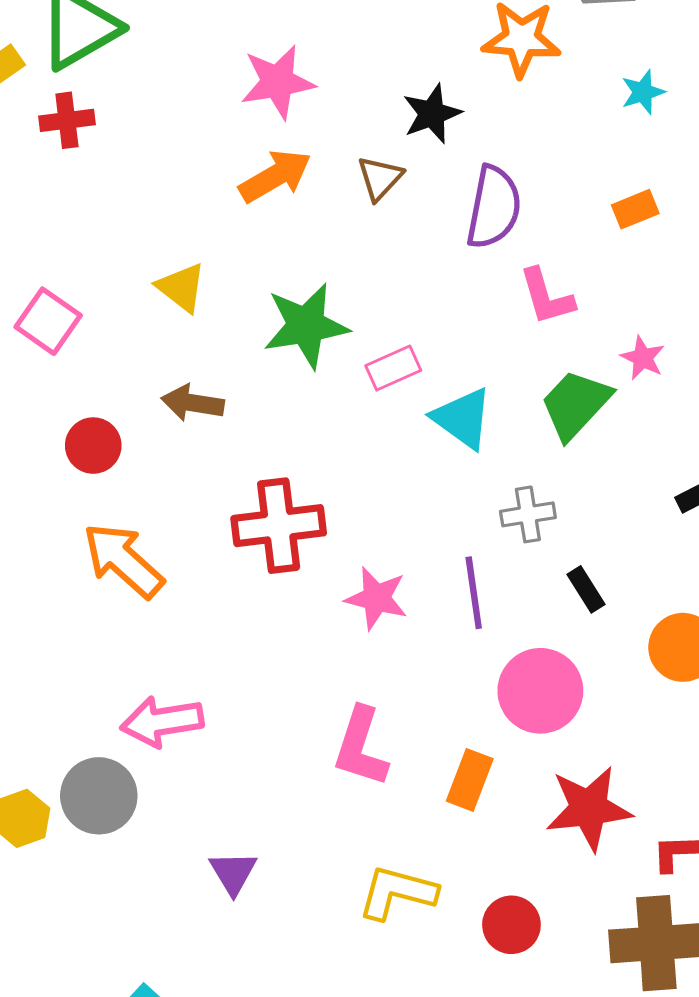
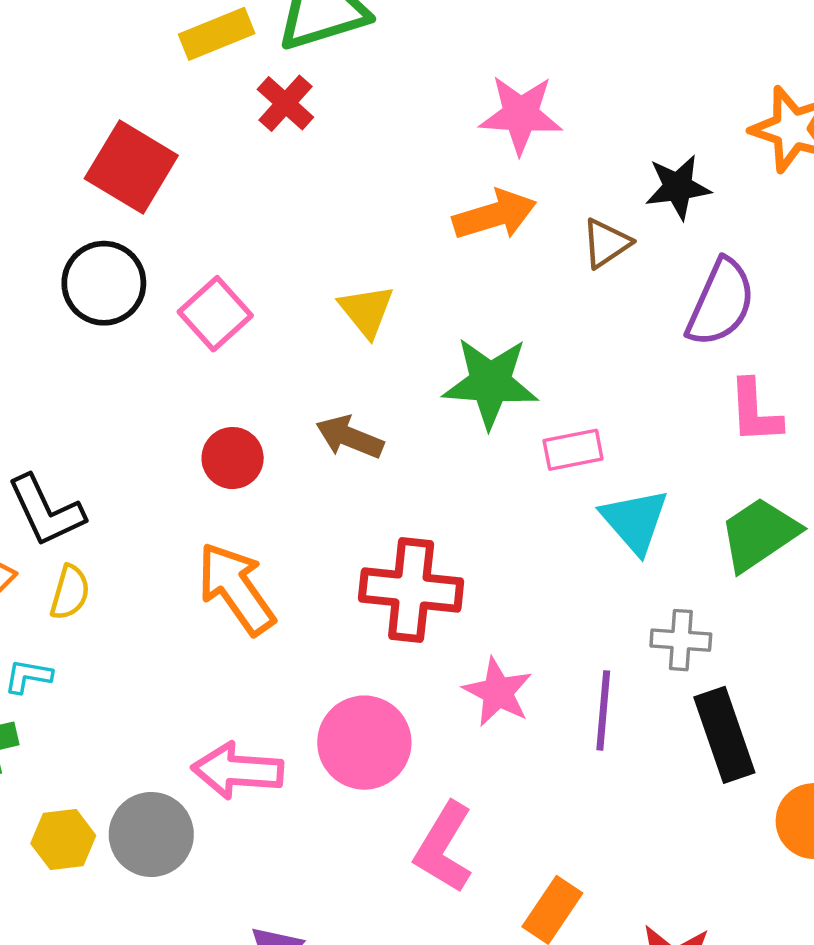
red cross: (67, 120) -> (285, 103), turned 36
black rectangle: (586, 589) -> (724, 735), size x1.8
pink circle: (540, 691) -> (364, 743), moved

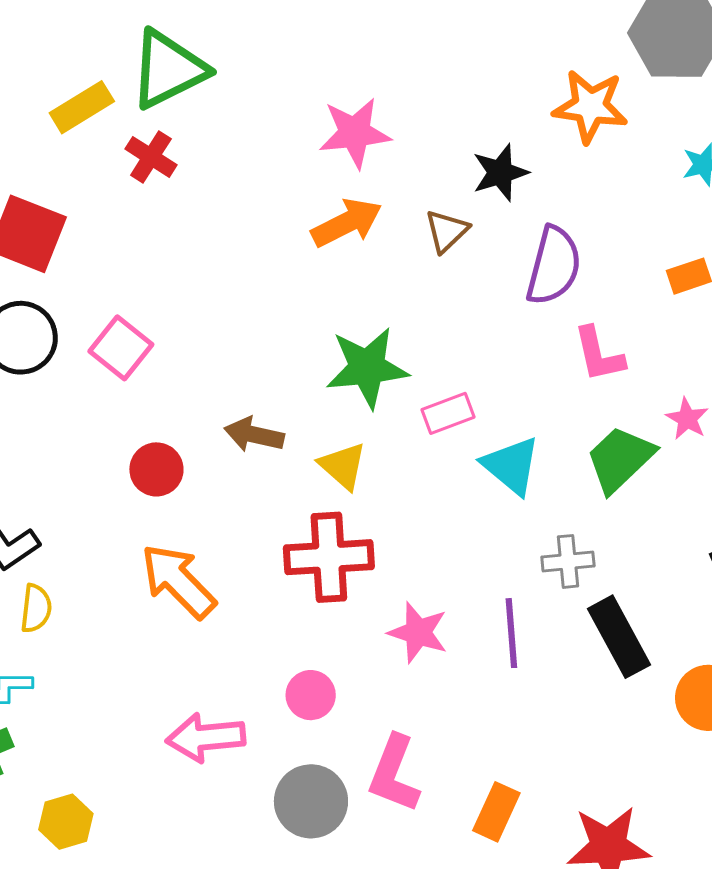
yellow triangle: (366, 311) -> (343, 466), moved
pink circle: (364, 743) -> (311, 695), size x0.6
gray circle: (151, 834) -> (311, 801), moved

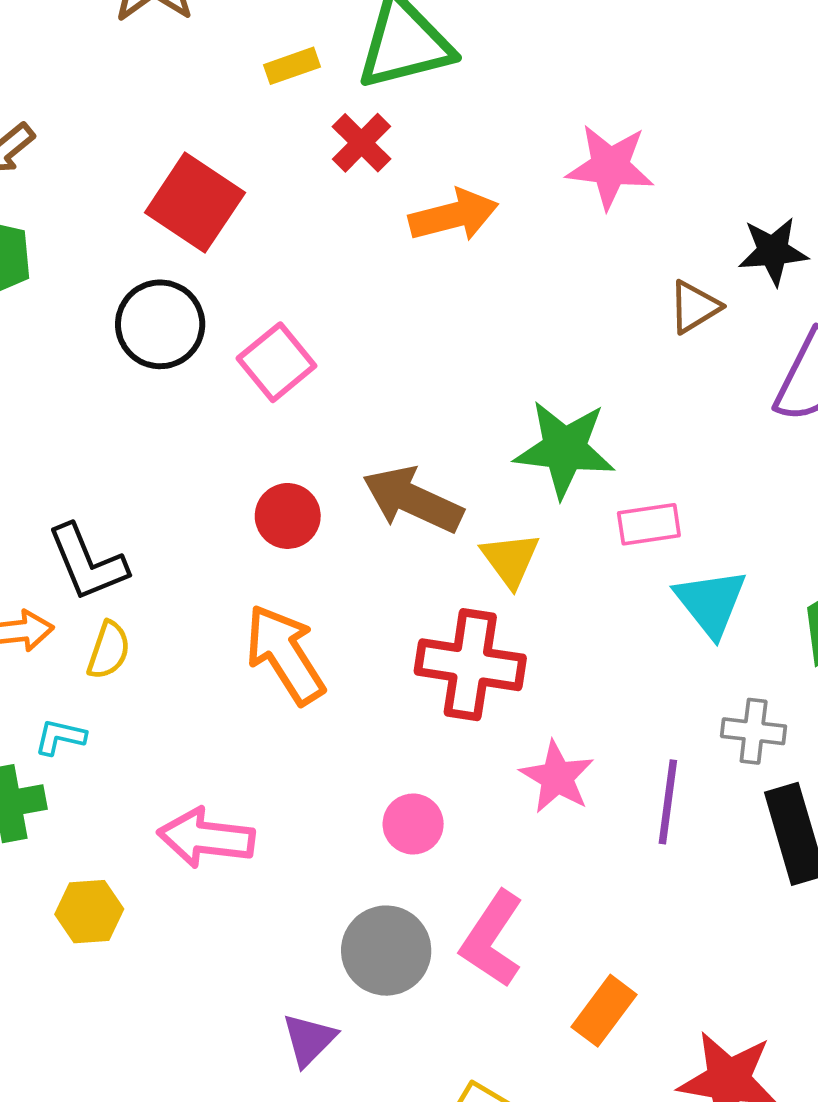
yellow rectangle: (82, 107) -> (292, 66), size x0.7
orange arrow: (347, 223) -> (454, 215), moved
brown arrow: (254, 435) -> (413, 500), size x1.4
pink arrow: (206, 737) -> (206, 838), moved

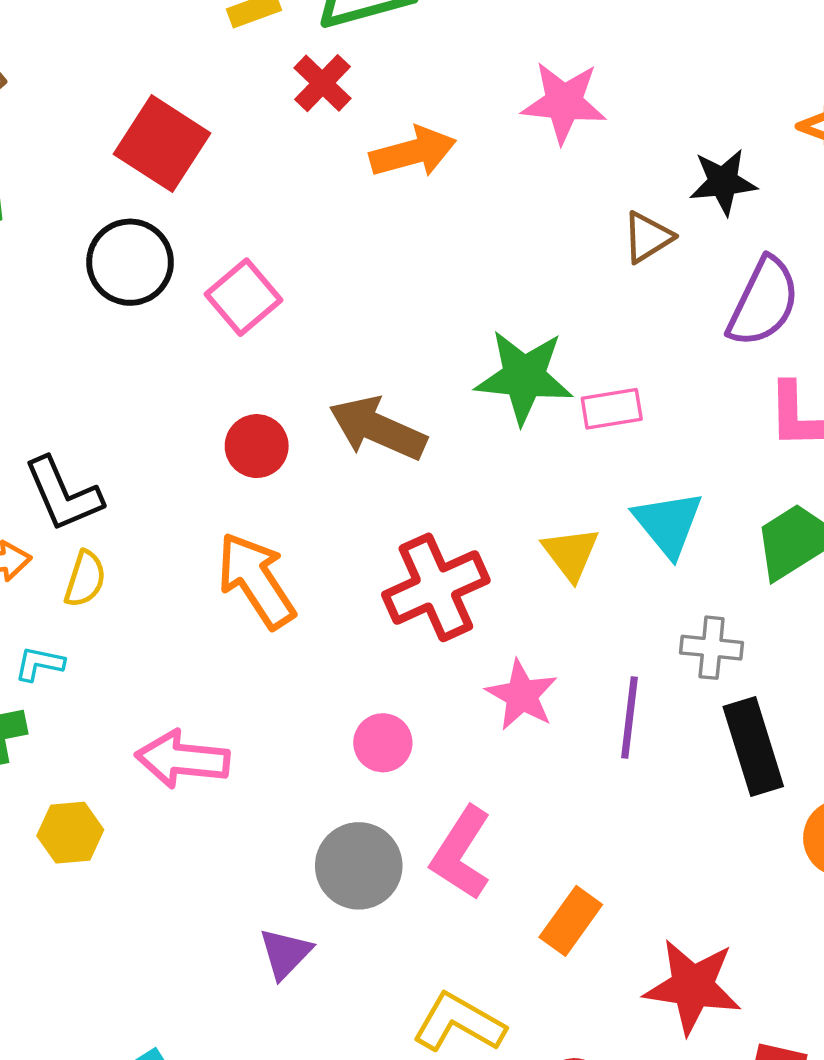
pink rectangle: (649, 524) -> (612, 409), moved
yellow triangle: (510, 560) -> (571, 554), moved
red cross: (470, 665) -> (436, 587), turned -32

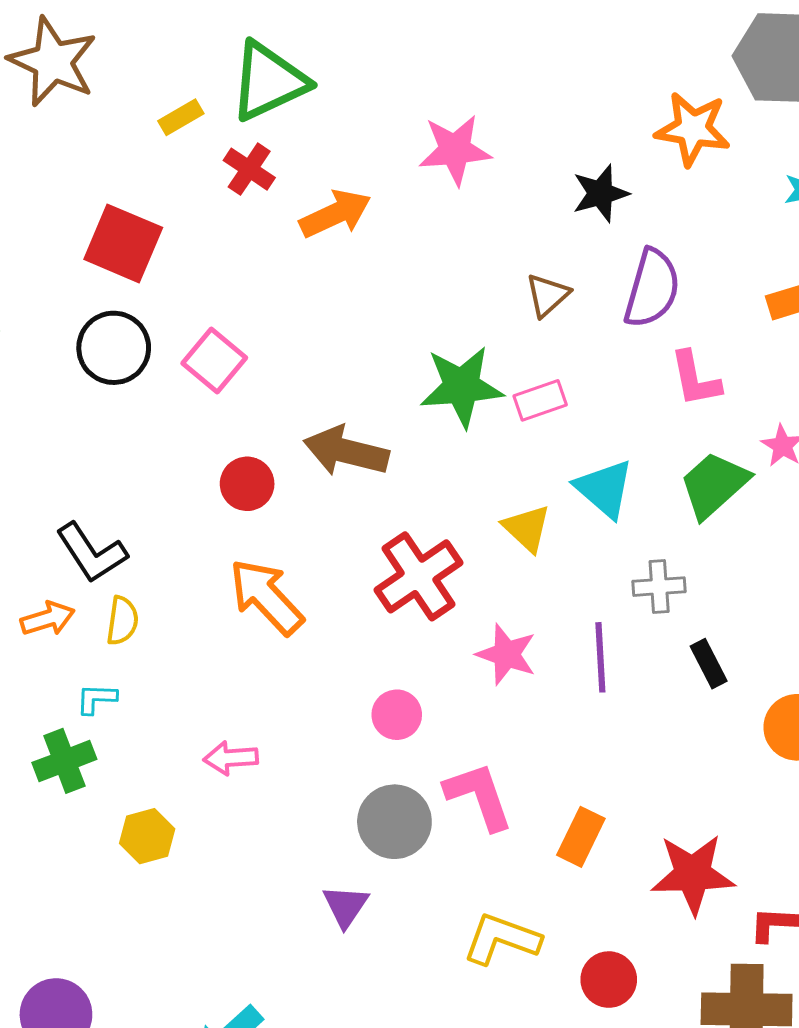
brown triangle: (648, 237) -> (547, 295), moved
black rectangle: (753, 747) -> (709, 664), size x0.6
pink arrow: (182, 759) -> (231, 758), size x0.7
pink L-shape: (461, 853) -> (479, 796), turned 138

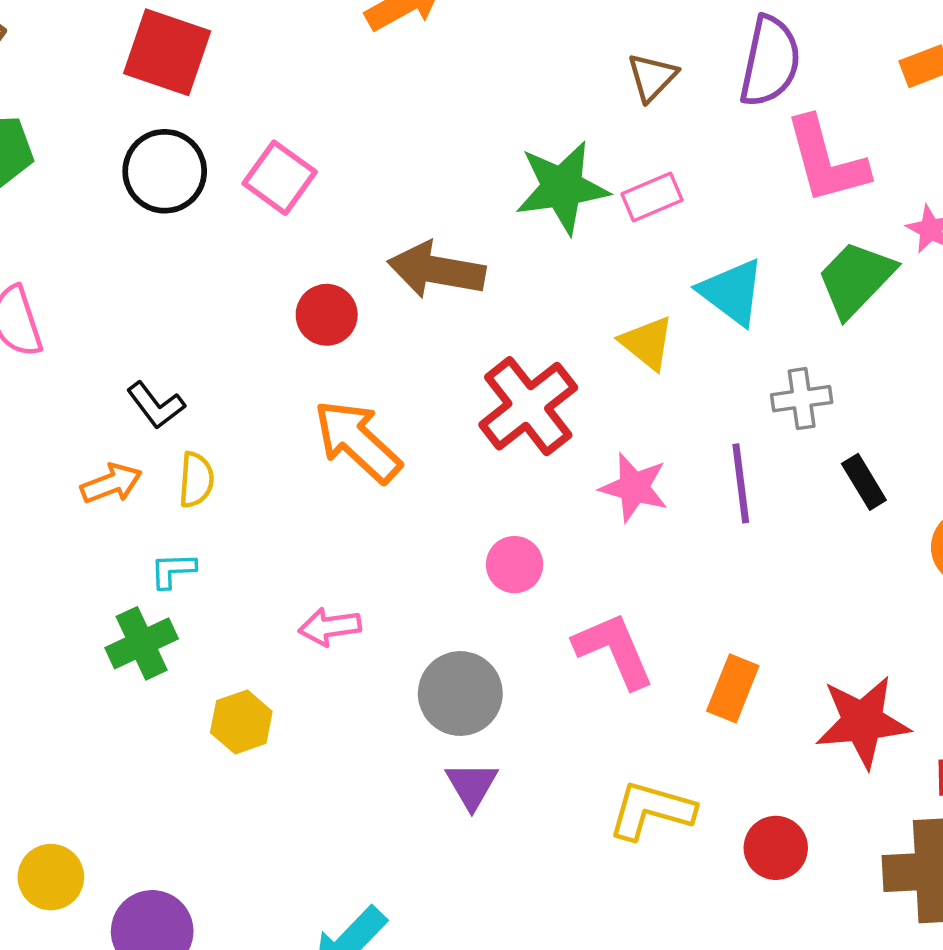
pink L-shape: (695, 379) -> (826, 160), size x1.4
black L-shape: (91, 553) -> (156, 405), size x0.7
gray circle: (394, 822) -> (460, 694), moved

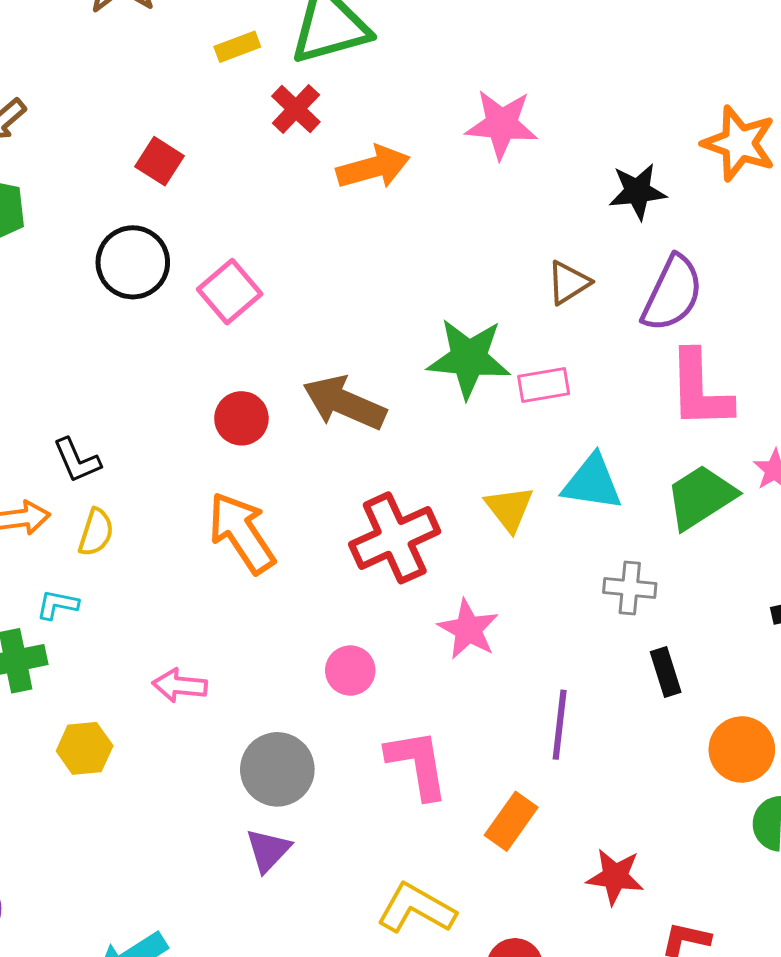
red square: (167, 52) -> (160, 161), size x0.6
cyan triangle: (732, 292) -> (592, 483), turned -42
purple line: (741, 483) -> (560, 725), moved
red star: (863, 722) -> (615, 877), size x0.7

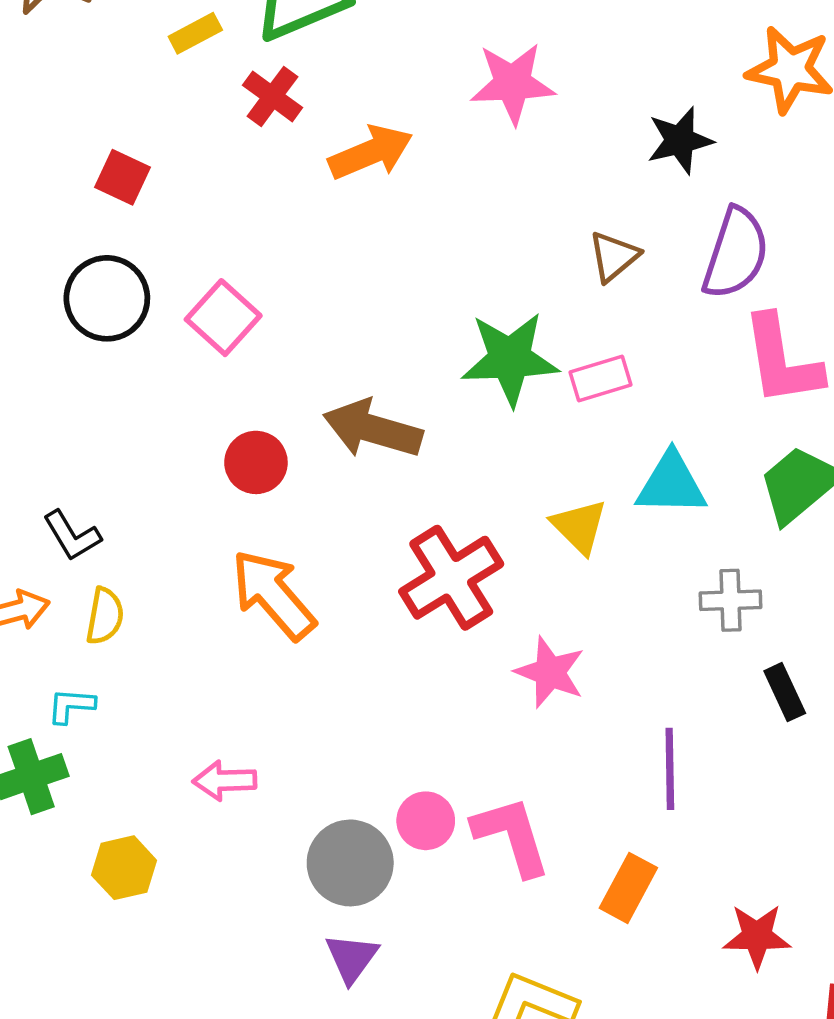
pink circle: (350, 670) -> (426, 821), moved

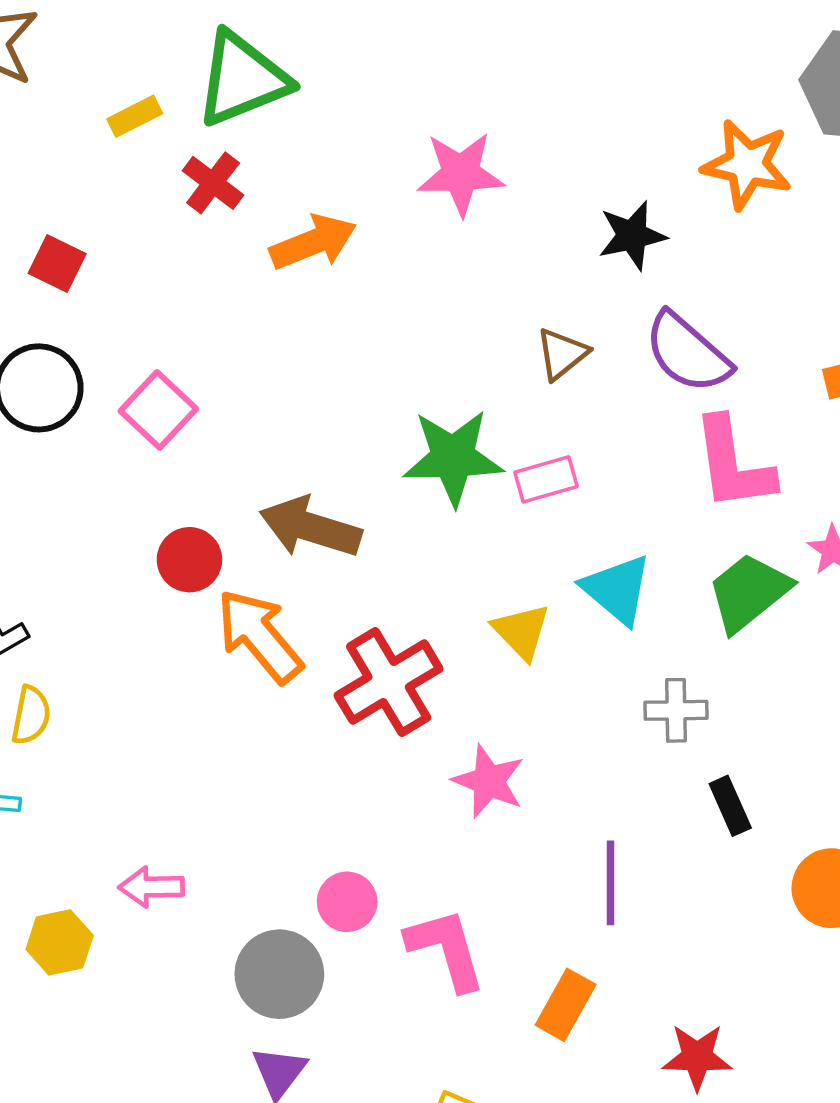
purple semicircle: (736, 253) -> (687, 353), turned 112
cyan triangle: (671, 484) -> (617, 589), turned 38
orange arrow: (273, 595) -> (259, 636), moved
pink circle: (426, 821) -> (347, 902), moved
yellow hexagon: (124, 868) -> (60, 942), moved

